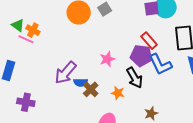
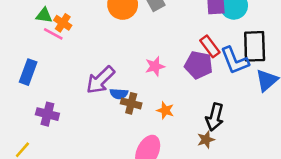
green triangle: (18, 25) -> (44, 15), turned -32
blue L-shape: (160, 64) -> (235, 61), moved
black arrow: (135, 78) -> (215, 117), moved, turned 40
brown cross: (91, 89) -> (131, 103), turned -35

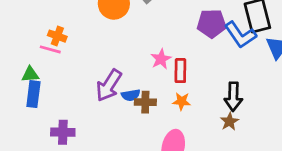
green triangle: (44, 15) -> (30, 74), moved
red rectangle: (210, 46) -> (180, 71), moved, turned 50
purple pentagon: (199, 65) -> (212, 24), moved

